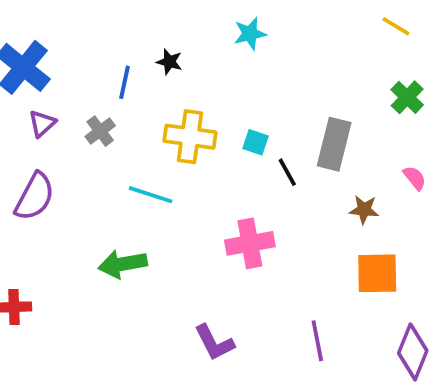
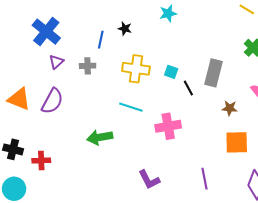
gray cross: (100, 131) -> (88, 66), turned 35
cyan line: (151, 195) -> (131, 107), moved

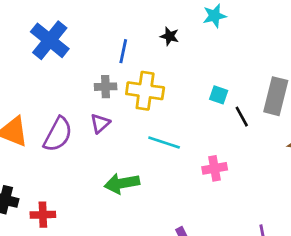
black star: (125, 29) -> (170, 36), moved
purple triangle: (56, 62) -> (100, 123), moved
yellow cross: (136, 69) -> (145, 91), moved
pink cross: (168, 126) -> (215, 168), size x0.7

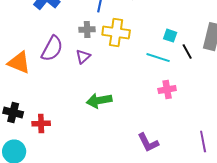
purple semicircle: (58, 134) -> (52, 49), moved
cyan line: (164, 142) -> (158, 58), moved

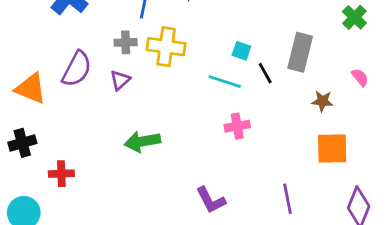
black cross: (13, 113) -> (22, 143), moved, turned -30

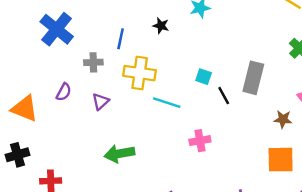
gray cross: (126, 42) -> (93, 62), moved
purple semicircle: (77, 69) -> (64, 92), size x0.6
cyan line: (225, 82) -> (167, 103), moved
brown star: (322, 101) -> (283, 119), moved

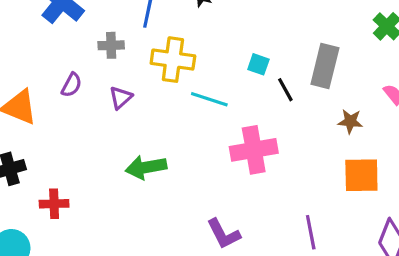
brown star: (283, 119) -> (350, 121), moved
pink cross: (200, 141) -> (254, 150), size x1.6

